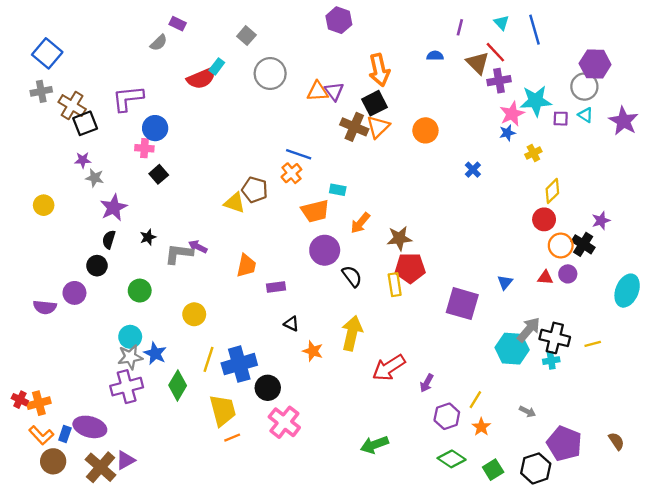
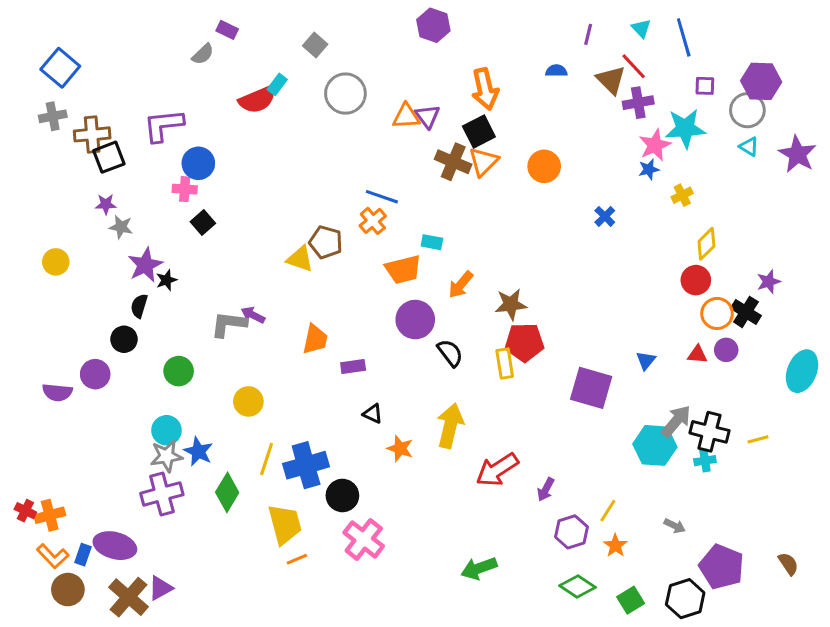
brown cross: (72, 106) -> (92, 134), turned -36
purple square: (561, 119) -> (705, 86), moved
black star: (148, 237) -> (166, 280), moved

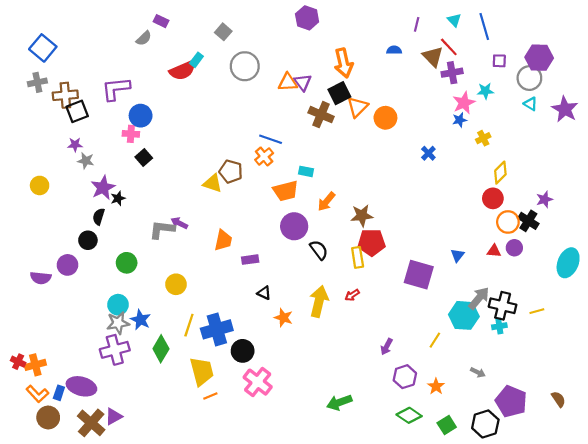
cyan star: (685, 128) -> (485, 91), size x0.6
orange triangle: (483, 162) -> (358, 107), moved
red arrow: (497, 470) -> (352, 295), moved, size x0.5
yellow line: (608, 511) -> (435, 340), moved

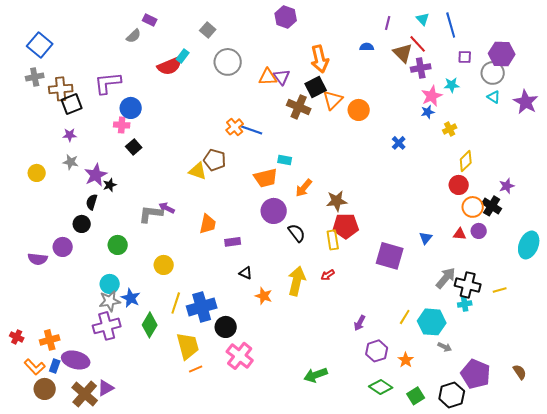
orange cross: (264, 156) -> (235, 127), moved
gray star: (86, 161) -> (71, 162), moved
cyan hexagon: (464, 315) -> (432, 322), moved
orange cross: (35, 365) -> (50, 340), moved

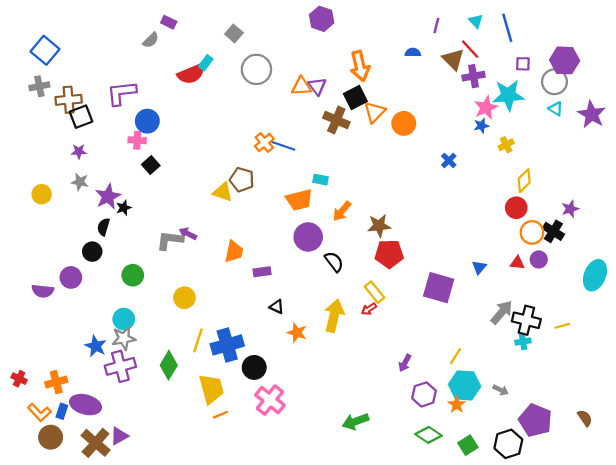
cyan star: (452, 85) -> (508, 95), size x1.8
yellow rectangle: (333, 240) -> (375, 292), moved, turned -30
blue star: (131, 298) -> (96, 346), moved
cyan hexagon: (432, 322) -> (465, 385), moved

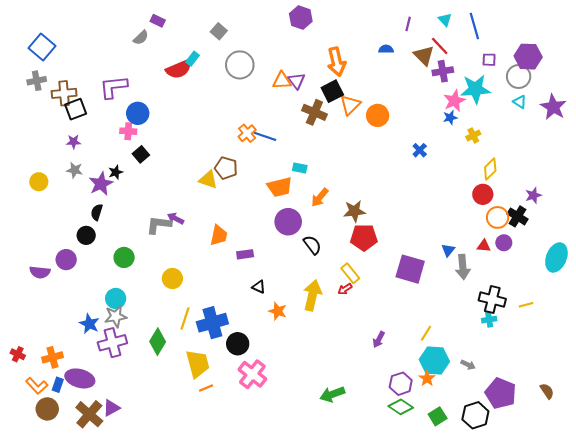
black star: (124, 208) -> (116, 172), moved
gray arrow: (502, 312) -> (463, 267), moved, turned 135
purple hexagon: (424, 394) -> (401, 384), moved

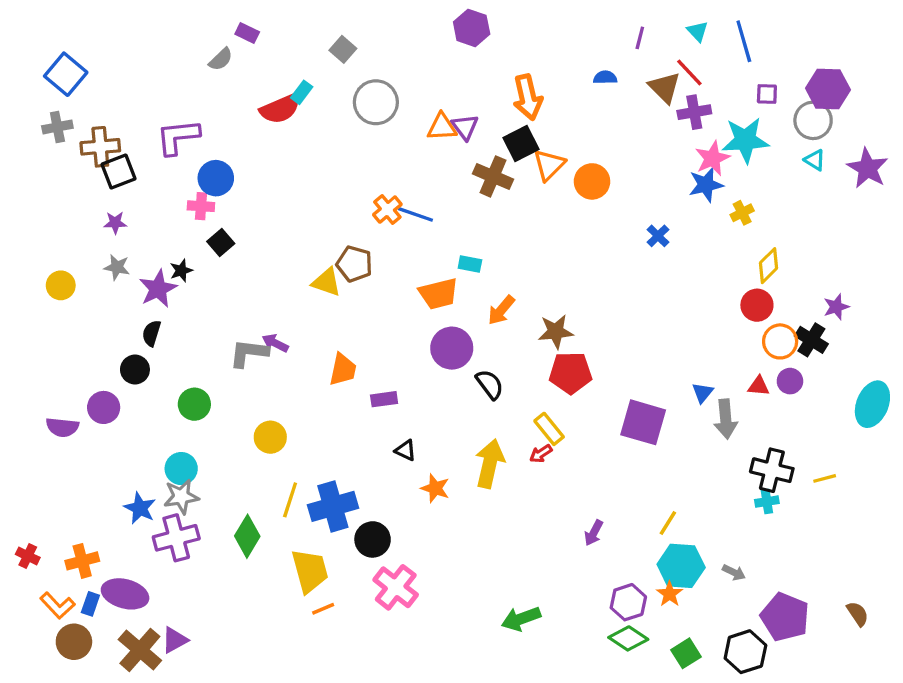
blue star: (450, 118) -> (706, 185), size x1.5

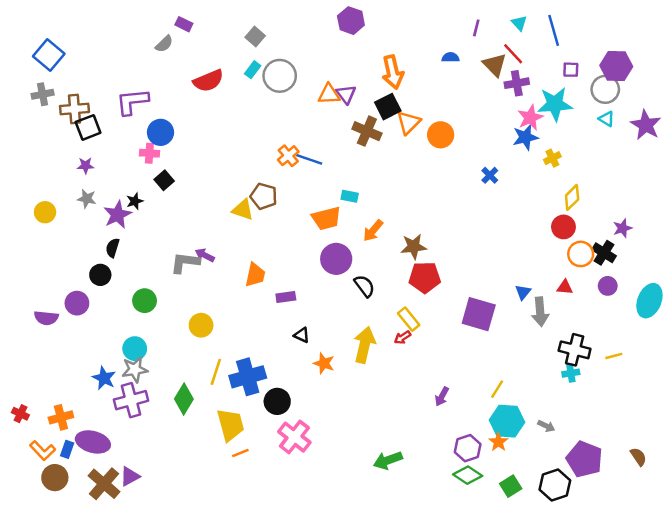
cyan rectangle: (302, 92) -> (253, 70), moved
purple circle: (790, 381) -> (608, 286), moved

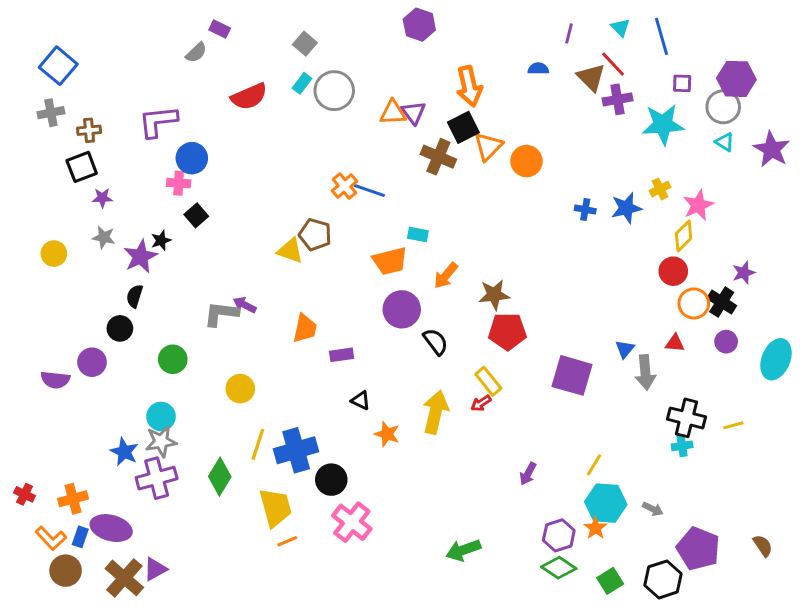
brown cross: (74, 109) -> (89, 130), size x0.7
pink star: (530, 118) -> (698, 205), moved
black square: (88, 127) -> (82, 167), moved
blue star: (525, 137) -> (626, 208), moved
blue cross: (490, 175) -> (585, 210), turned -35

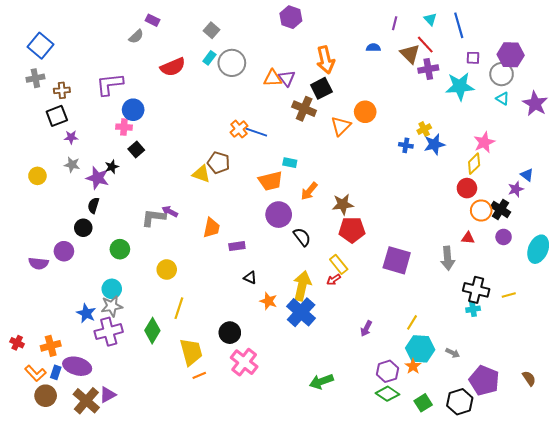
orange triangle: (488, 146) -> (341, 126), moved
yellow cross: (660, 189) -> (424, 129), moved
purple star: (140, 257) -> (98, 178), turned -30
blue triangle: (625, 349) -> (527, 175), moved, turned -32
blue cross: (296, 450) -> (301, 312), moved, turned -32

